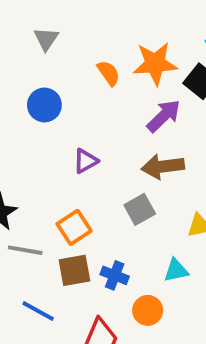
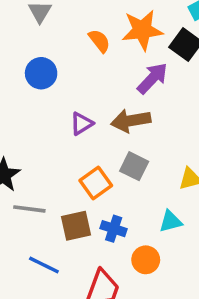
brown arrow: (163, 166) -> (131, 121), moved
gray square: (140, 209) -> (134, 166), turned -32
orange square: (74, 227) -> (96, 183), moved

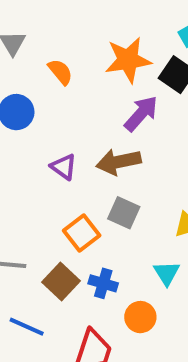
orange semicircle: (99, 41) -> (60, 72), moved
purple triangle: (82, 124) -> (64, 167), turned -50
cyan triangle: (170, 221) -> (167, 273), turned -45
brown square: (76, 226) -> (61, 281), turned -32

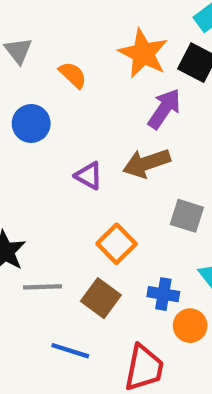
orange star: (128, 60) -> (143, 53), turned -30
gray square: (124, 213) -> (187, 216), moved
blue cross: (103, 283) -> (163, 294), moved

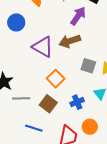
purple triangle: (89, 176) -> (43, 47), size x1.6
blue cross: (163, 294) -> (77, 102), turned -32
orange circle: (190, 326) -> (90, 127), moved

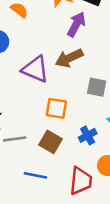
orange square: (56, 79) -> (56, 108), turned -30

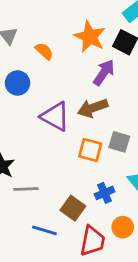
orange square: (56, 108) -> (90, 150), moved
brown square: (50, 142) -> (73, 208), moved

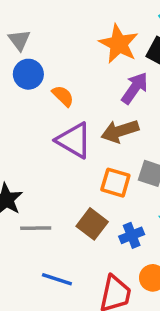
orange semicircle: (44, 51) -> (63, 96), moved
blue circle: (17, 83) -> (28, 74), moved
brown square: (73, 208) -> (92, 224), moved

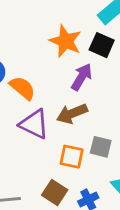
orange semicircle: (63, 96) -> (22, 88), size x1.4

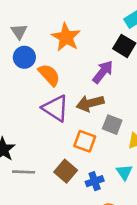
orange star: (66, 41) -> (66, 37), moved
gray square: (101, 147) -> (112, 125), moved

